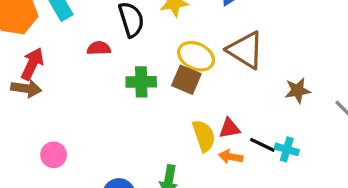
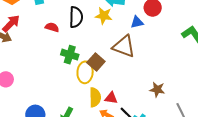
brown triangle: (246, 50) -> (124, 46), moved, turned -30
yellow ellipse: (196, 56) -> (85, 72), moved, turned 50

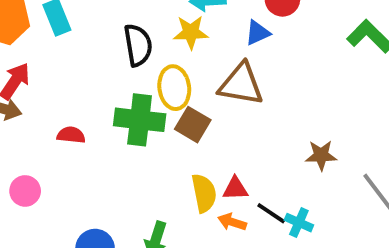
red semicircle: (52, 27) -> (71, 135), moved
green cross: (70, 55) -> (140, 120), size x1.4
yellow ellipse: (85, 72) -> (174, 88), moved

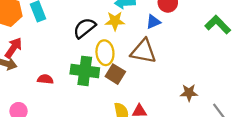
black semicircle: (138, 45) -> (84, 28), turned -120

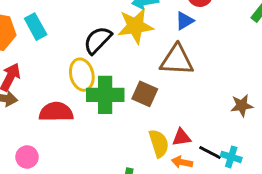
yellow star: (115, 21) -> (135, 26), size x1.4
yellow ellipse: (105, 53) -> (82, 75), moved
red semicircle: (45, 79) -> (56, 112), size x1.6

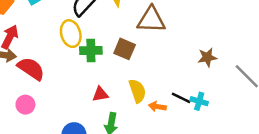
green cross: (105, 95) -> (91, 50), size x0.7
red semicircle: (56, 112) -> (31, 69), moved, turned 36
red triangle: (181, 137) -> (100, 94), moved

